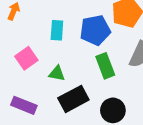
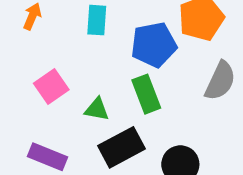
cyan rectangle: (57, 30) -> (97, 20), moved
green rectangle: (105, 66) -> (146, 94), moved

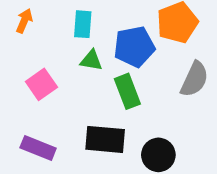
green triangle: (97, 109) -> (91, 60), moved
black rectangle: (122, 147) -> (105, 139), turned 33

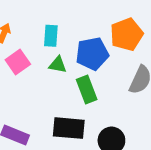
pink square: (41, 84) -> (18, 62), moved

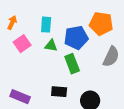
orange pentagon: (127, 34) -> (101, 24), turned 30
black rectangle: (69, 128) -> (59, 92), size x0.7

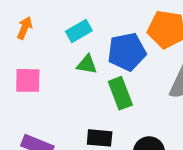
cyan rectangle: (46, 25) -> (79, 31), turned 56
pink square: (22, 44) -> (28, 80), moved, turned 36

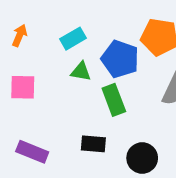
blue pentagon: (127, 52) -> (120, 59), turned 30

